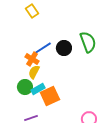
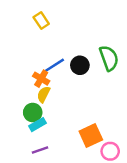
cyan rectangle: (38, 89) -> (38, 125), moved
orange square: (50, 96) -> (91, 135), moved

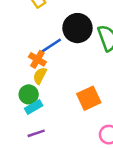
black circle: (80, 65) -> (77, 28), moved, size x1.5
orange square: (91, 135) -> (89, 98), moved

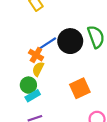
black circle: (77, 28) -> (70, 41), moved

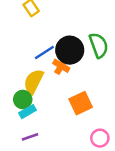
orange cross: (36, 55) -> (61, 66), moved
yellow semicircle: (38, 69) -> (34, 81), size x1.5

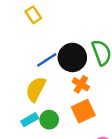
orange cross: (61, 66) -> (81, 84), moved
green circle: (23, 100) -> (49, 120), moved

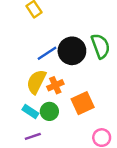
orange cross: (81, 84) -> (55, 85), moved, turned 35
cyan rectangle: (30, 120) -> (30, 111), turned 63

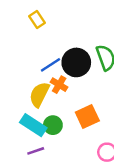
orange cross: (55, 85) -> (59, 85), moved, turned -35
cyan rectangle: (30, 111) -> (33, 125), size x1.5

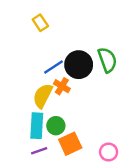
orange square: (87, 117) -> (70, 144), moved
cyan rectangle: (33, 125) -> (37, 126), turned 60

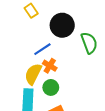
black circle: (79, 65) -> (62, 25), moved
green circle: (56, 126) -> (51, 87), moved

